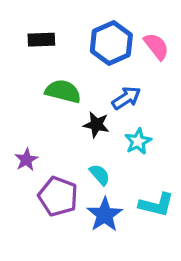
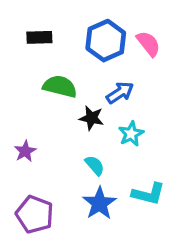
purple pentagon: (58, 196) -> (35, 214), moved

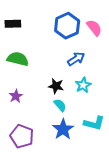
black rectangle: (39, 37) -> (13, 24), moved
green semicircle: (60, 86) -> (18, 59), moved
black star: (92, 118) -> (56, 86), moved

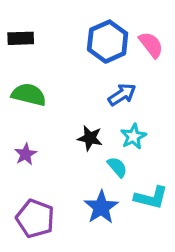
cyan semicircle: (60, 105) -> (117, 167), moved

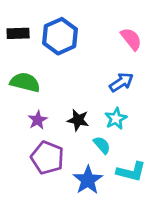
blue hexagon: (108, 42) -> (60, 36), moved
blue arrow: (122, 95) -> (121, 82), moved
purple star: (26, 154) -> (38, 120), moved
purple pentagon: (35, 219) -> (47, 158), moved

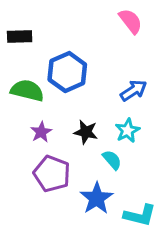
blue hexagon: (60, 36) -> (67, 72), moved
pink semicircle: (131, 39) -> (131, 21), moved
cyan L-shape: (131, 172) -> (140, 215), moved

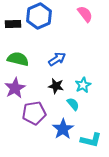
blue hexagon: (67, 72) -> (39, 16), moved
blue arrow: (134, 90) -> (57, 59), moved
purple star: (41, 132) -> (15, 88), moved, size x1.5
purple pentagon: (52, 174) -> (34, 113), turned -30

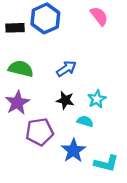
cyan semicircle: (73, 104) -> (85, 121), turned -32

